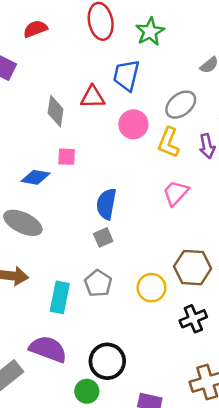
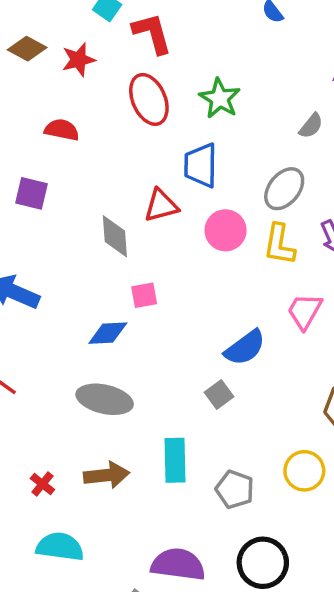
red semicircle: (35, 29) -> (62, 130), turned 45
blue semicircle: (106, 204) -> (245, 348), moved, turned -124
gray pentagon: (98, 283) -> (235, 489), moved
yellow circle: (151, 288) -> (304, 471), moved
cyan rectangle: (60, 297) -> (175, 460), moved

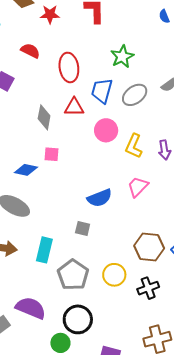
red ellipse: (149, 99) -> (69, 67), moved
gray ellipse: (284, 189) -> (135, 95), moved
gray square: (219, 395) -> (83, 229), moved, turned 35
gray pentagon: (235, 489) -> (73, 275), size x1.4

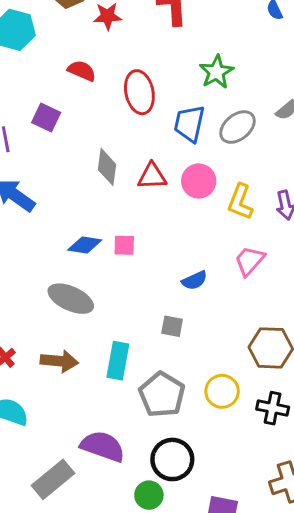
red triangle: (74, 107) -> (152, 176), moved
pink square: (52, 154) -> (124, 245), moved
blue semicircle: (100, 198) -> (194, 280), size x0.7
black cross: (148, 288) -> (273, 408), turned 35

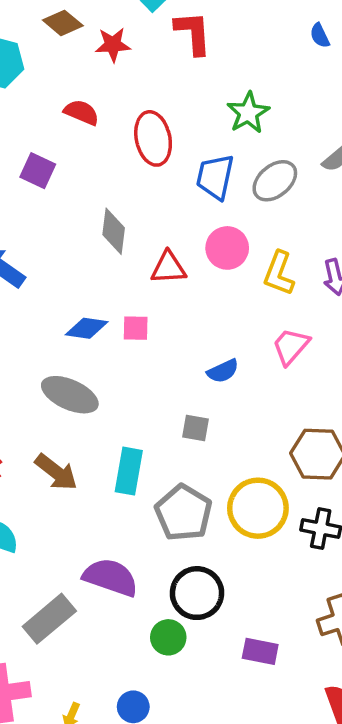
red triangle: (152, 176) -> (168, 268), moved
brown arrow: (59, 361) -> (56, 472), turned 33
yellow circle: (222, 391) -> (258, 508), size x1.4

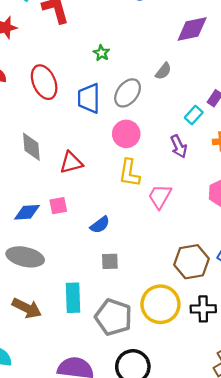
green star: (248, 113) -> (101, 53), size x0.6
pink circle: (227, 248) -> (126, 134), moved
yellow L-shape: (279, 273) -> (129, 173), moved
blue semicircle: (223, 371) -> (100, 225), moved

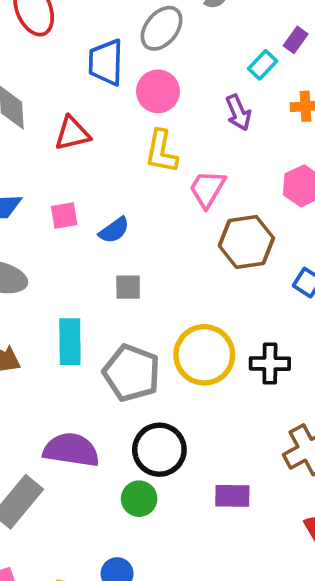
blue trapezoid: (89, 98) -> (106, 62), moved
pink square: (58, 206) -> (64, 216), moved
brown hexagon: (191, 262) -> (246, 242), moved

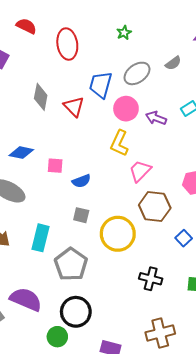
purple arrow: (238, 113) -> (156, 118), moved, turned 120
red triangle: (72, 133) -> (74, 107), moved, turned 45
yellow circle: (204, 355) -> (118, 234), moved

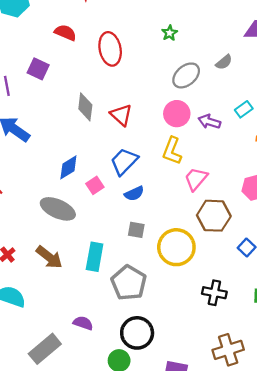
blue trapezoid: (101, 85) -> (124, 161), moved, turned 32
blue diamond: (21, 153) -> (68, 167), turned -40
pink square: (55, 166) -> (95, 185), moved, turned -35
purple semicircle: (26, 299) -> (83, 323), size x0.6

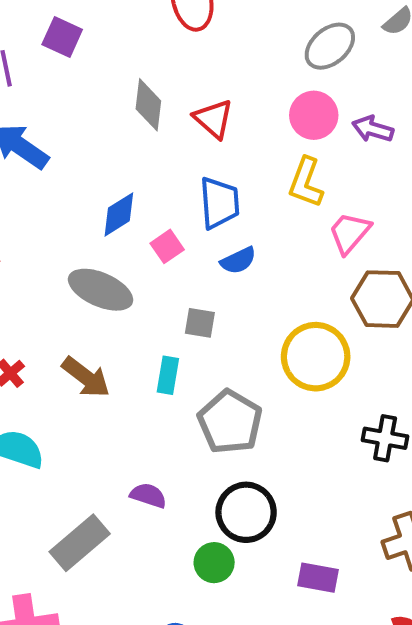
blue trapezoid: (124, 161) -> (219, 203), turned 132
gray square: (136, 230) -> (200, 323), moved
cyan rectangle: (95, 257) -> (168, 375), size x0.7

